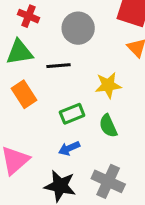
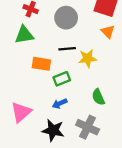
black line: (59, 66) -> (67, 49), moved
orange rectangle: (24, 94) -> (41, 64), moved, turned -48
green semicircle: (108, 126) -> (98, 97), moved

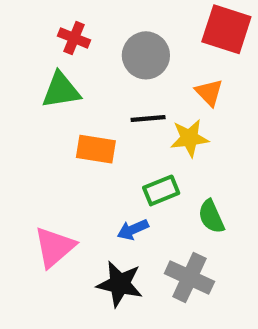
orange triangle: (108, 32) -> (209, 92), moved
green rectangle: (62, 79) -> (161, 190), moved

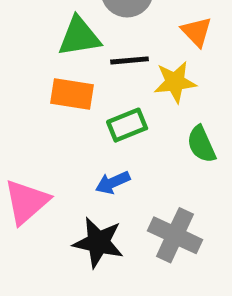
green triangle: (61, 90) -> (79, 37), moved
green rectangle: (161, 190) -> (127, 125), moved
green semicircle: (211, 217) -> (201, 144), moved

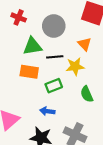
blue arrow: (113, 183) -> (47, 111), turned 32

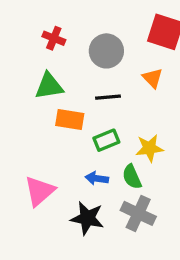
green triangle: (32, 46) -> (49, 86), moved
yellow star: (75, 66) -> (149, 148), moved
green semicircle: (87, 94) -> (132, 177), moved

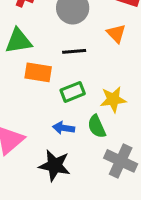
gray cross: (138, 213) -> (121, 161), moved

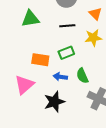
orange rectangle: (38, 72) -> (40, 60), moved
yellow star: (113, 99) -> (93, 38), moved
black star: (55, 165) -> (54, 102), turned -30

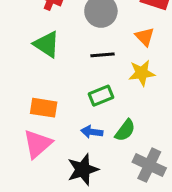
green triangle: (30, 19) -> (47, 44), turned 42
orange rectangle: (40, 60) -> (44, 108), moved
green semicircle: (82, 76) -> (125, 130), turned -119

